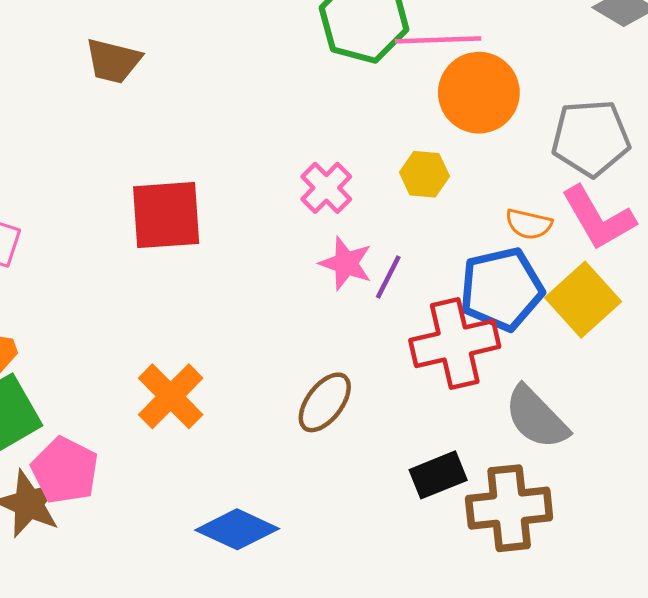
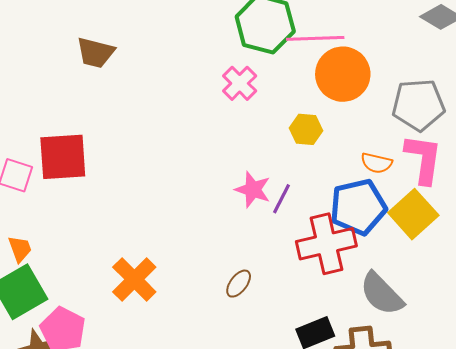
pink cross: (326, 188) -> (240, 83), moved
red square: (166, 215) -> (63, 157), moved
pink L-shape: (598, 218) -> (424, 159), turned -142
brown ellipse: (325, 402) -> (239, 284), size x0.7

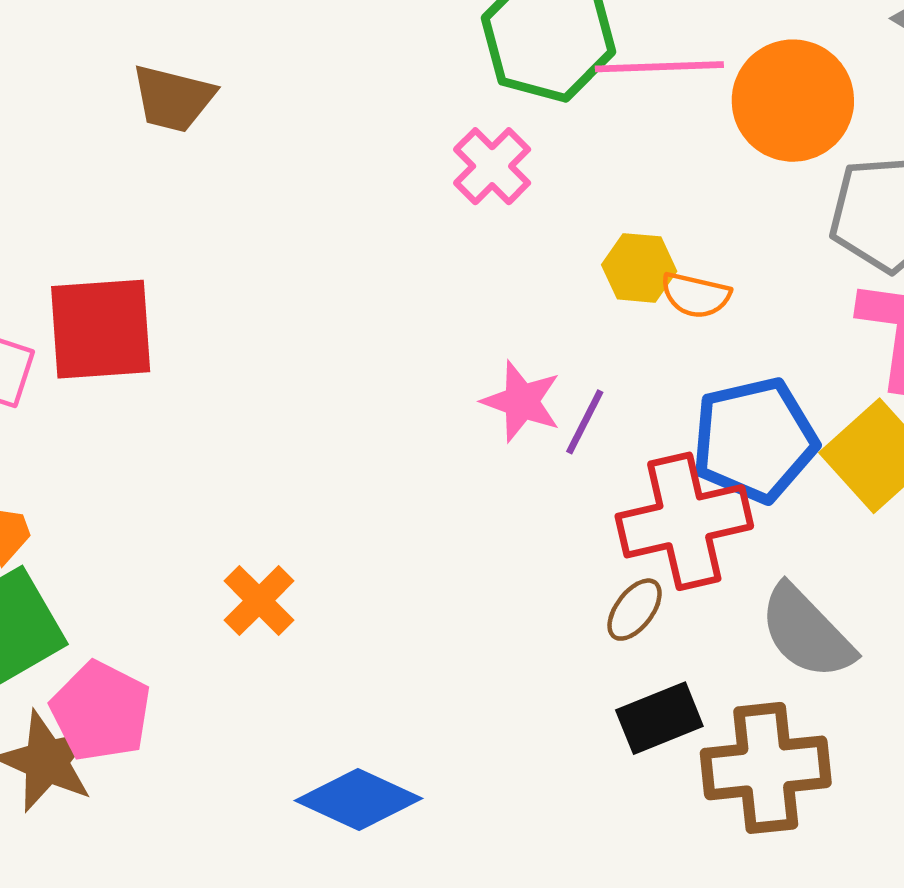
orange circle: (343, 74) -> (793, 101), moved
orange semicircle: (377, 163) -> (696, 295), moved
orange cross: (134, 279) -> (259, 601), size x0.7
brown ellipse: (239, 284) -> (635, 610), moved

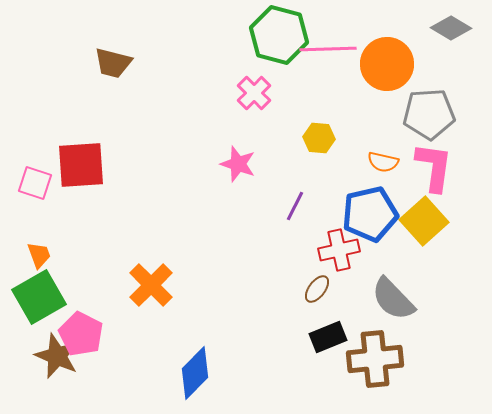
orange semicircle: (696, 295) -> (383, 162), moved
pink star: (521, 401) -> (238, 164), moved
red cross: (684, 521) -> (339, 250), size x0.7
orange cross: (259, 601) -> (151, 285), size x1.4
blue diamond: (359, 800) -> (195, 373), turned -70

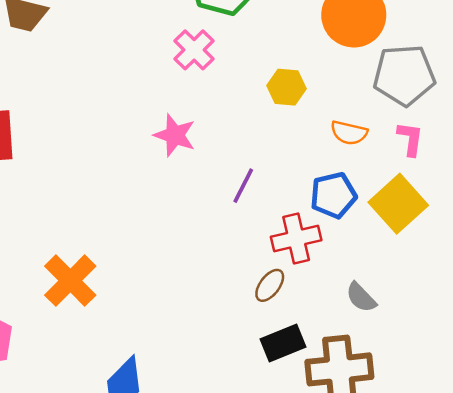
yellow hexagon: (319, 138) -> (287, 87), moved
pink L-shape: (434, 167) -> (410, 139), size x0.6
blue pentagon: (370, 214) -> (333, 195), size x0.7
gray semicircle: (393, 299) -> (361, 297), size x0.6

